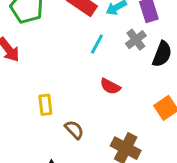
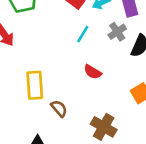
yellow rectangle: (45, 105) -> (35, 85), size x1.5

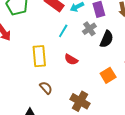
yellow rectangle: (35, 85) -> (39, 56), moved

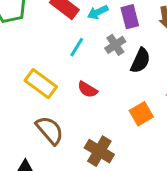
yellow rectangle: (39, 56) -> (41, 84), turned -50
brown semicircle: (46, 88) -> (50, 130), size x1.5

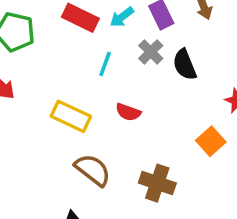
black semicircle: (140, 61) -> (185, 65), turned 145
orange square: (141, 114) -> (211, 141), moved

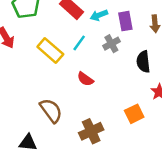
black semicircle: (185, 65) -> (143, 62), moved
yellow rectangle: (71, 116) -> (50, 50), moved
brown cross: (157, 183) -> (91, 131), turned 30

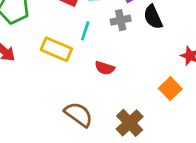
gray cross: (111, 44) -> (121, 20), turned 35
black semicircle: (143, 62) -> (153, 17), moved

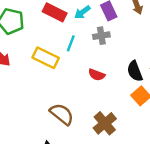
black semicircle: (153, 17) -> (135, 71), moved
red semicircle: (105, 68) -> (97, 75), moved

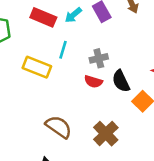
gray cross: (101, 36) -> (99, 58), moved
black semicircle: (135, 71) -> (121, 81), moved

